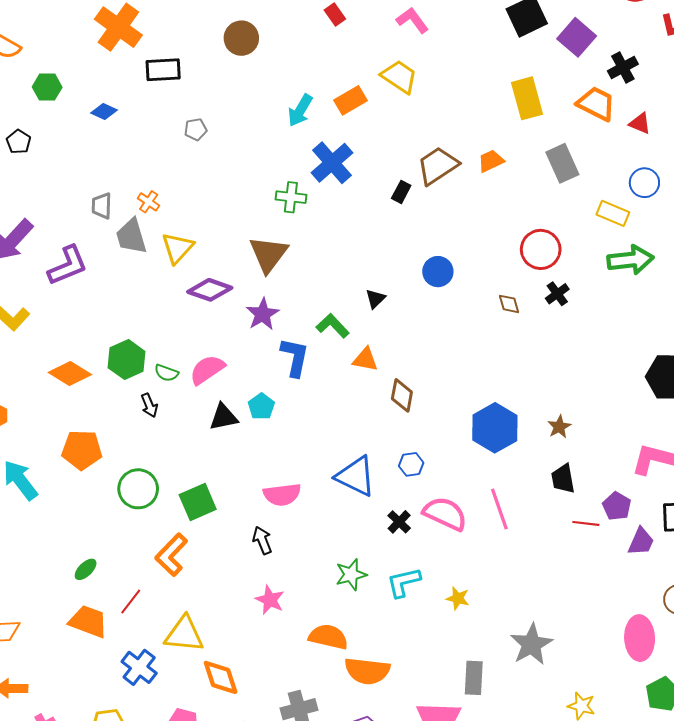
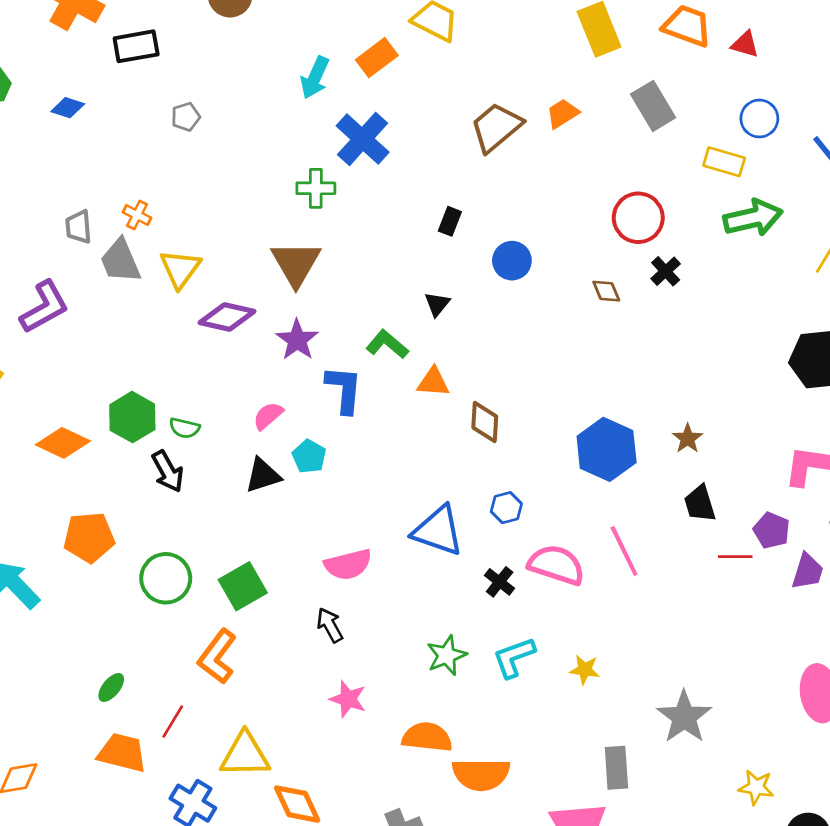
black rectangle: (401, 192) -> (450, 221), moved
pink semicircle: (207, 370) -> (268, 416), moved, size x0.7
black arrow: (149, 405) -> (168, 471), size x1.4

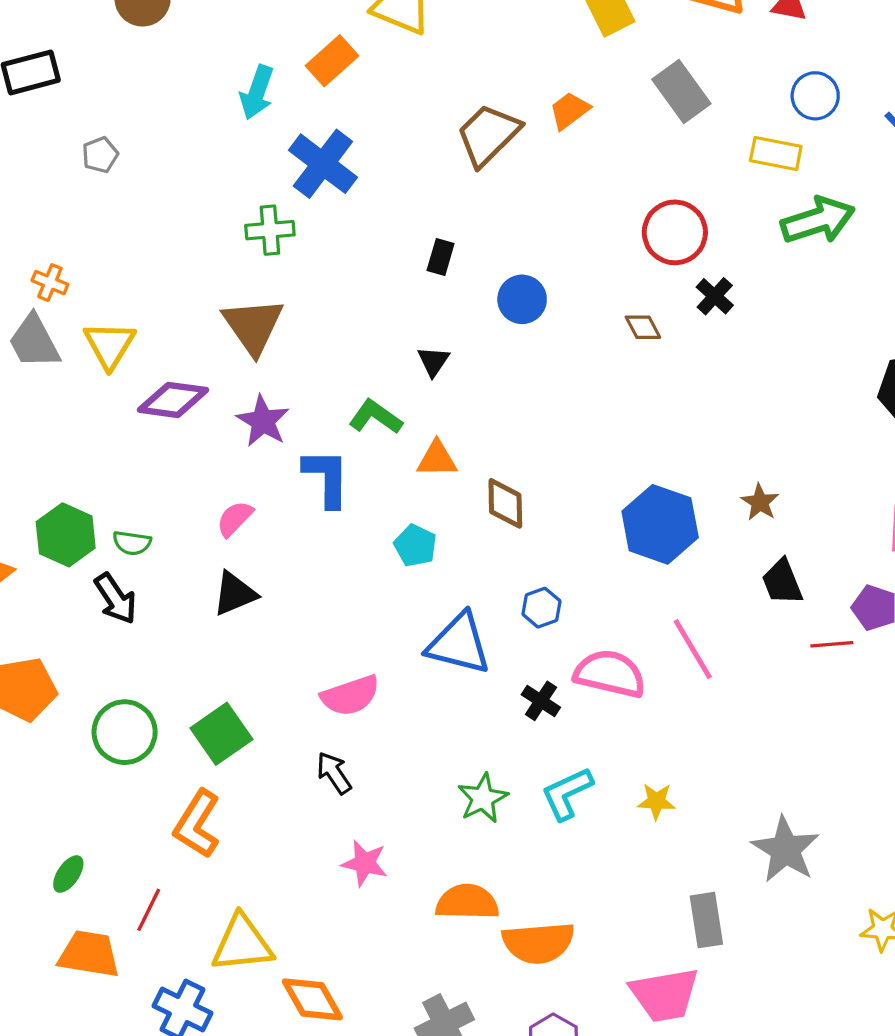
cyan pentagon: (309, 456) -> (415, 546), moved

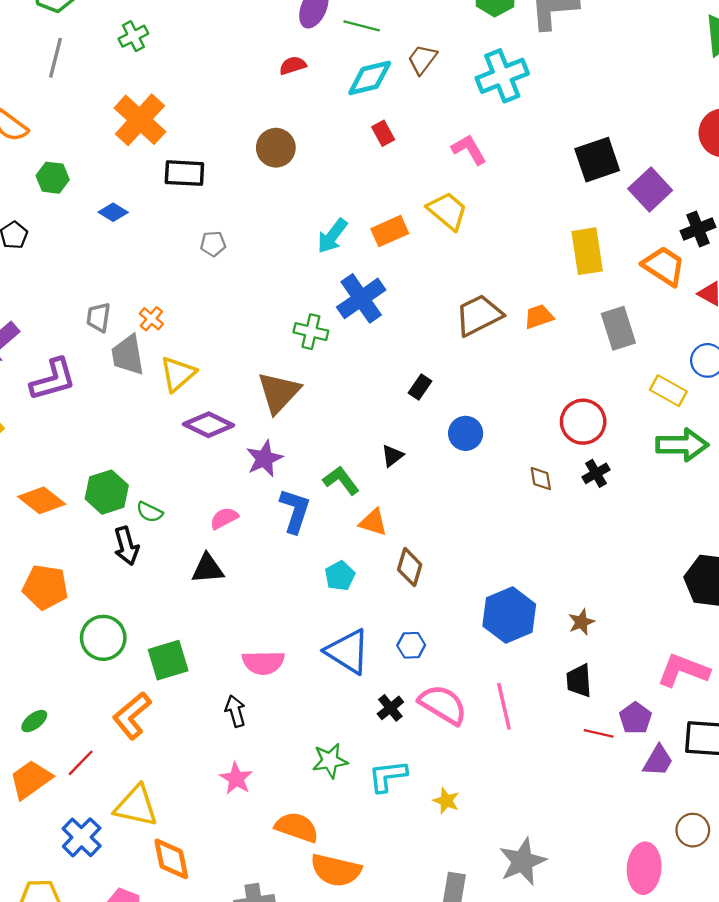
orange trapezoid: (89, 954) -> (31, 779), turned -63

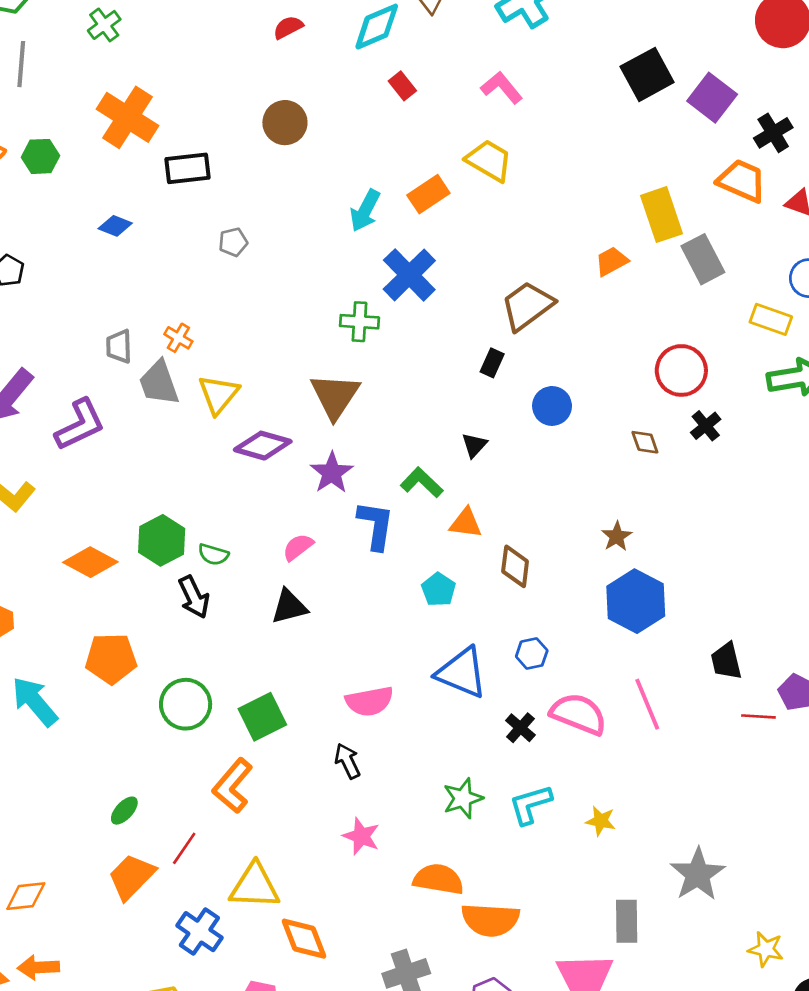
green hexagon: (53, 178) -> (41, 156), moved
yellow rectangle: (587, 251) -> (661, 215), moved
brown trapezoid: (479, 315) -> (527, 306), moved
brown star: (581, 622) -> (617, 536), moved

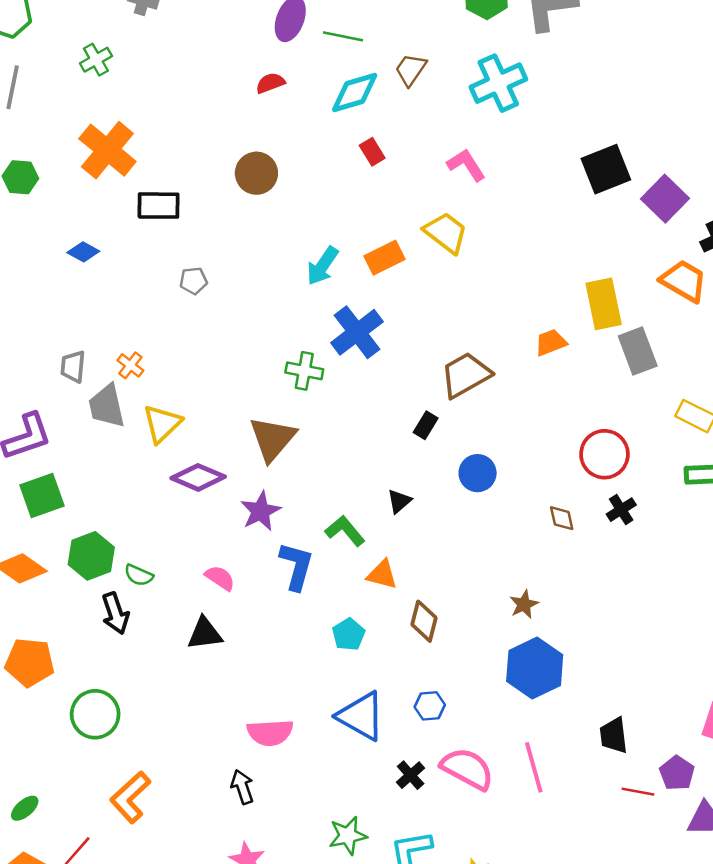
pink semicircle: (298, 547) -> (220, 578), turned 64
green square: (262, 717) -> (42, 496), moved

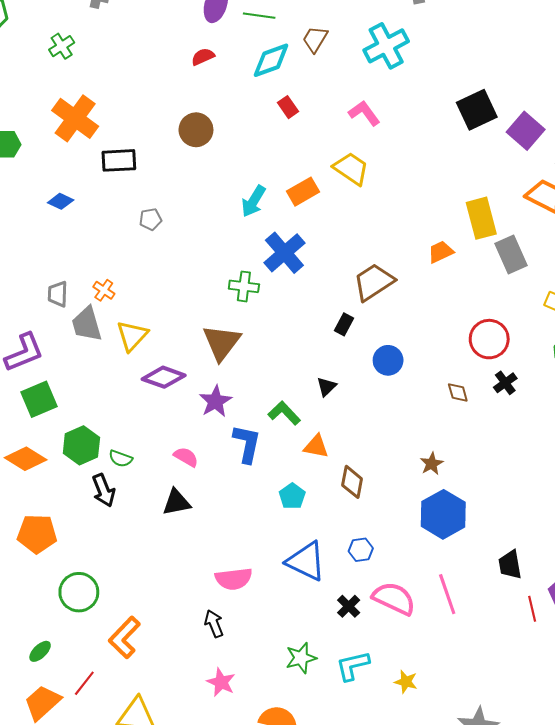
green circle: (95, 714) -> (79, 592), moved
red line: (638, 792) -> (532, 609), turned 70

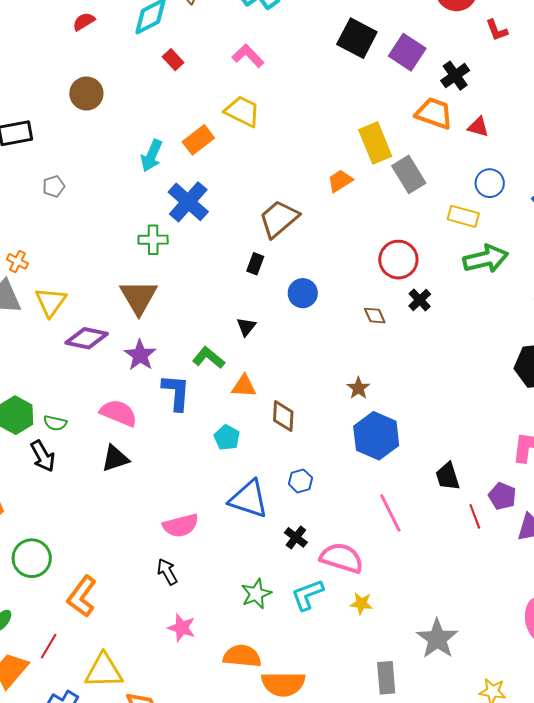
black square: (477, 110) -> (357, 38), turned -30
pink semicircle: (186, 457) -> (119, 413), size x1.5
pink semicircle: (394, 598) -> (342, 558), moved

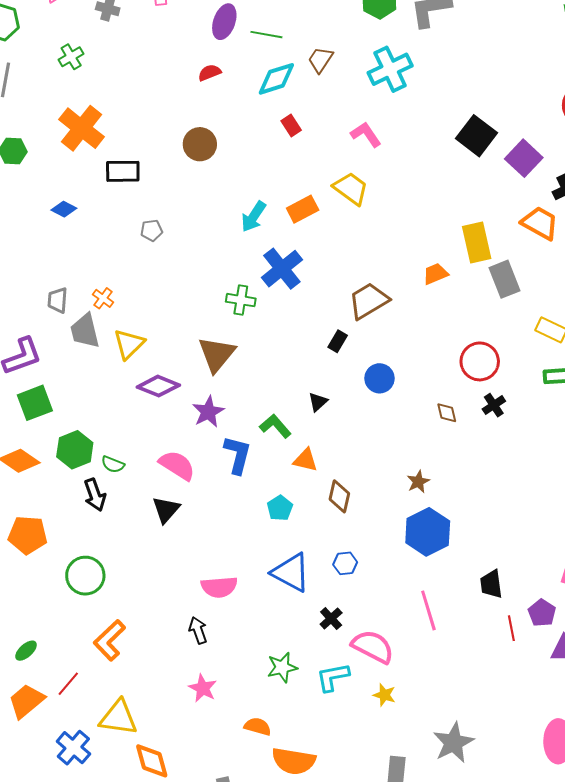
black triangle: (115, 458) -> (166, 510), turned -40
green circle: (32, 558) -> (85, 576), moved
orange semicircle: (242, 656) -> (258, 726), size x0.7

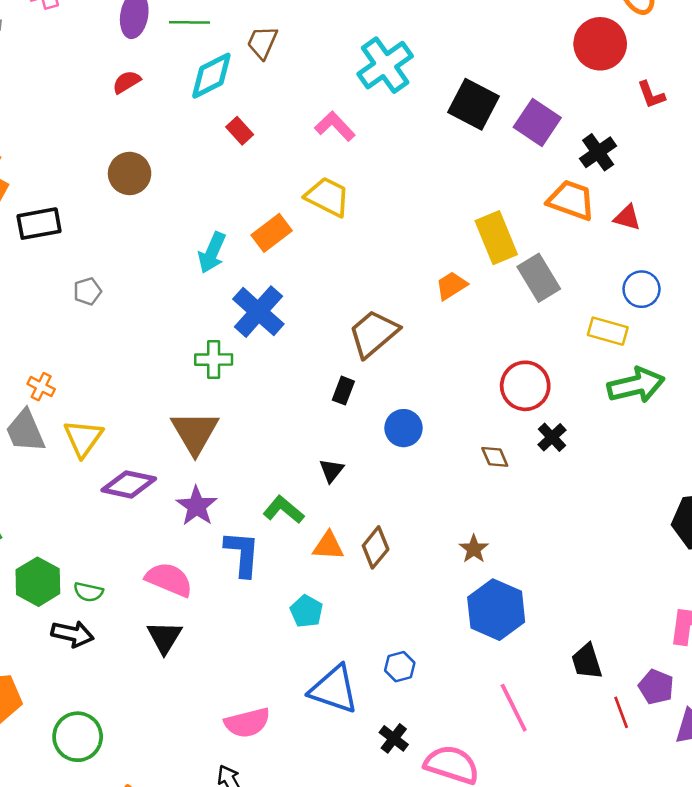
cyan cross: (390, 69) -> (385, 65), moved
black arrow: (95, 495) -> (72, 634), turned -48
brown diamond: (339, 496) -> (376, 547), moved, turned 36

